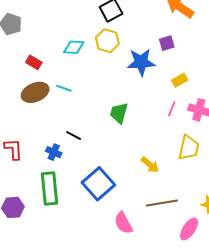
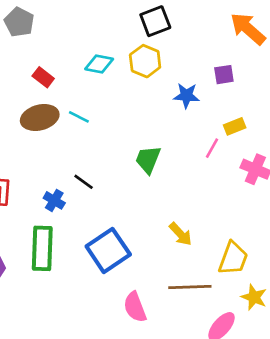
blue star: (141, 62) -> (186, 96), size x0.7
pink line: (172, 109) -> (212, 148), moved
yellow trapezoid: (189, 148) -> (233, 258), moved

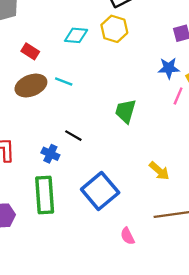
blue star: (186, 96) -> (169, 68), moved
pink semicircle: (135, 307) -> (127, 236), size x0.7

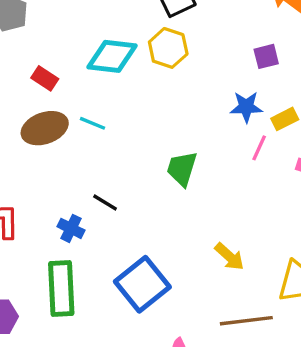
cyan diamond: (76, 35) -> (112, 56), size x1.4

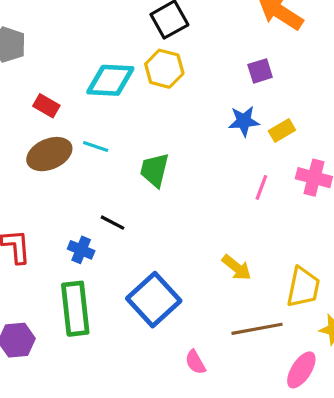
pink line: (259, 148) -> (261, 187), moved
green trapezoid: (182, 169) -> (154, 170), moved

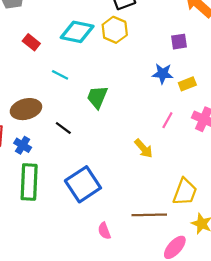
brown ellipse: (49, 154) -> (26, 109), moved
blue cross: (81, 250) -> (23, 145), moved
yellow arrow: (237, 268) -> (144, 148), moved

